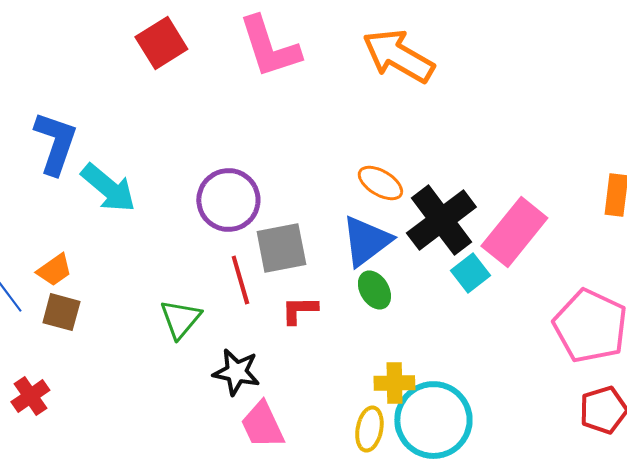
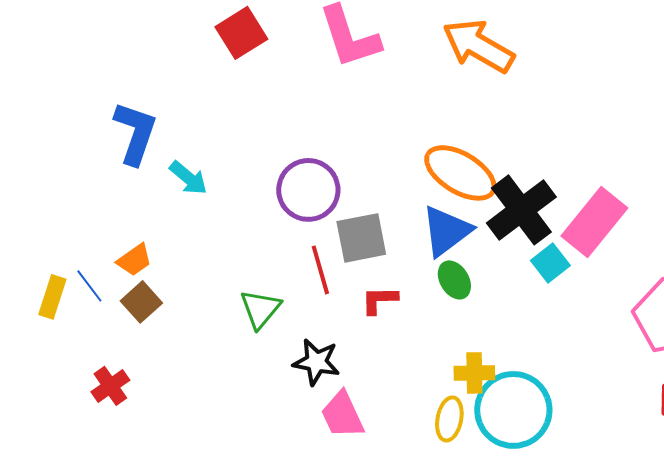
orange ellipse: (380, 183) -> (460, 173), size x1.6
cyan arrow: (108, 188) -> (188, 178), size x0.7
brown square: (61, 312) -> (141, 302), turned 33

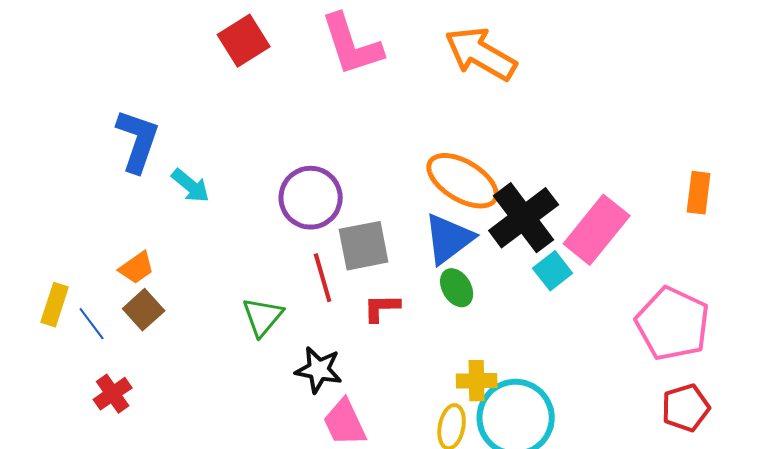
blue line: (89, 286) -> (92, 324), moved

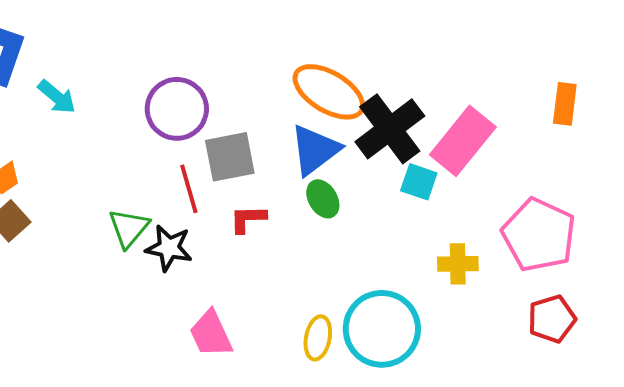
cyan square: (553, 271) -> (419, 182), turned -33
black star: (319, 370) -> (169, 248), moved
yellow cross: (477, 381) -> (458, 264), moved

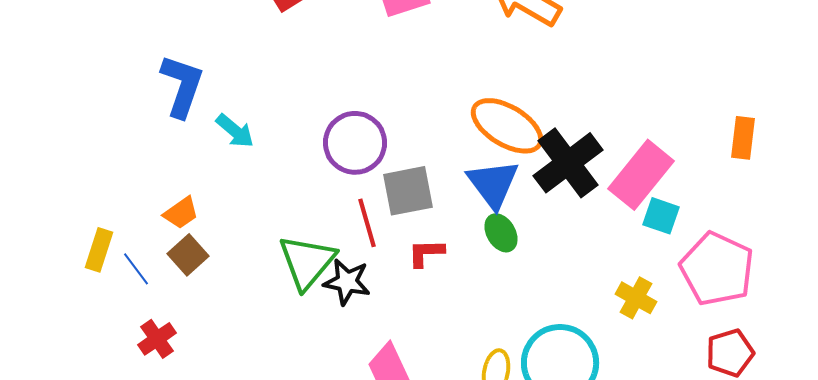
blue triangle: (315, 150) -> (493, 184), turned -30
cyan square: (419, 182) -> (661, 216), moved
green triangle: (129, 228) -> (307, 262), size x1.4
yellow cross: (458, 264) -> (636, 298), turned 30

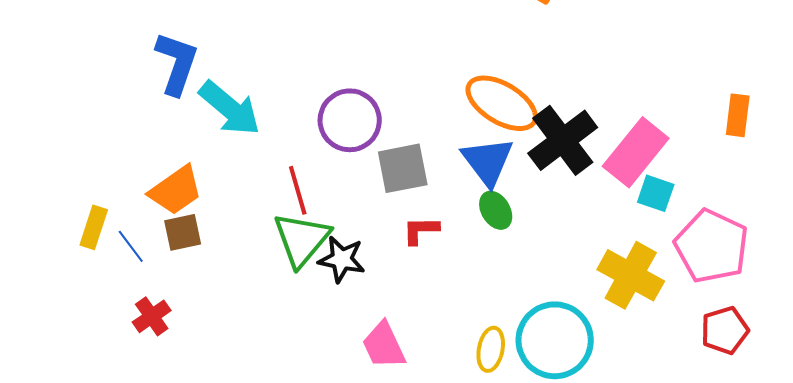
cyan arrow: (235, 131) -> (230, 108), size x1.6
orange trapezoid: (181, 213) -> (176, 190), size x1.5
red line: (367, 223) -> (298, 190), moved
brown square: (188, 255) -> (183, 232), turned 30
yellow cross: (636, 298) -> (631, 275), size x1.6

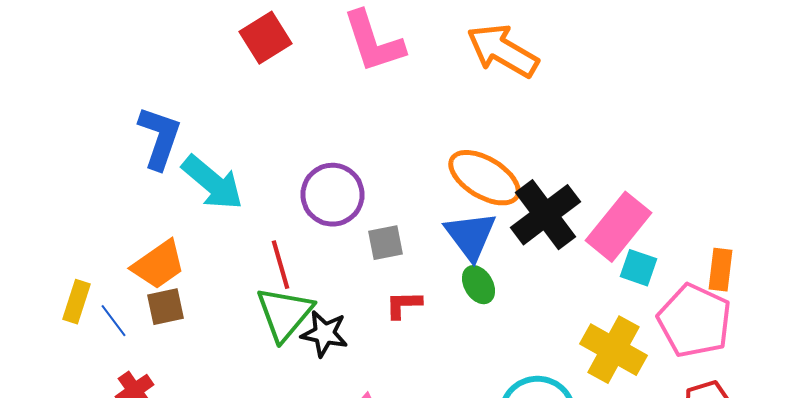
orange rectangle: (738, 115) -> (720, 270), moved
gray square: (403, 168) -> (386, 243), size x0.7

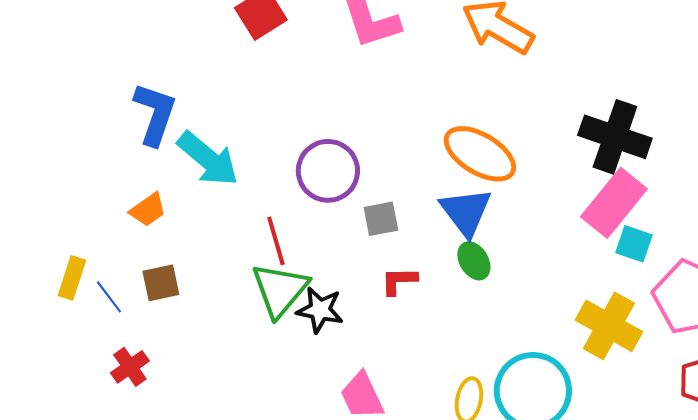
black cross: (546, 215) -> (615, 137), moved, turned -34
orange trapezoid: (158, 265) -> (148, 210), moved, size x0.7

